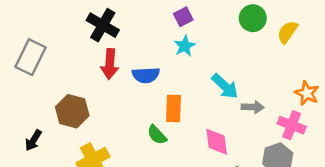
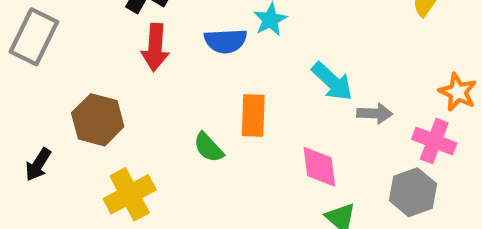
blue semicircle: (146, 75) -> (226, 41), moved
green semicircle: (157, 135) -> (209, 147), moved

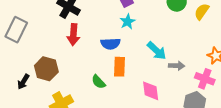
blue semicircle: (226, 41) -> (111, 44), moved
black arrow: (38, 165) -> (23, 82), moved

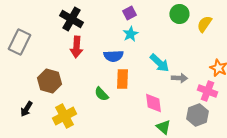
black arrow: (23, 82) -> (26, 109), moved

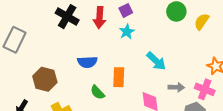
red arrow: (76, 47) -> (99, 18), moved
blue semicircle: (113, 56) -> (87, 62), moved
gray arrow: (179, 78) -> (176, 87), moved

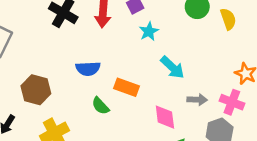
yellow semicircle: (202, 22) -> (228, 19), turned 126
cyan star: (127, 32) -> (149, 31), moved
orange rectangle: (119, 77) -> (126, 87), turned -72

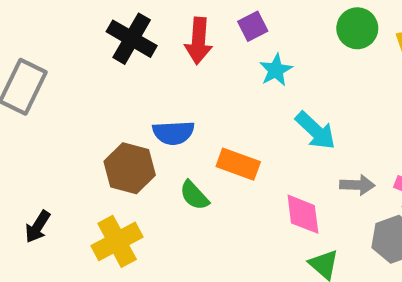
brown hexagon: (36, 90) -> (130, 168), moved

